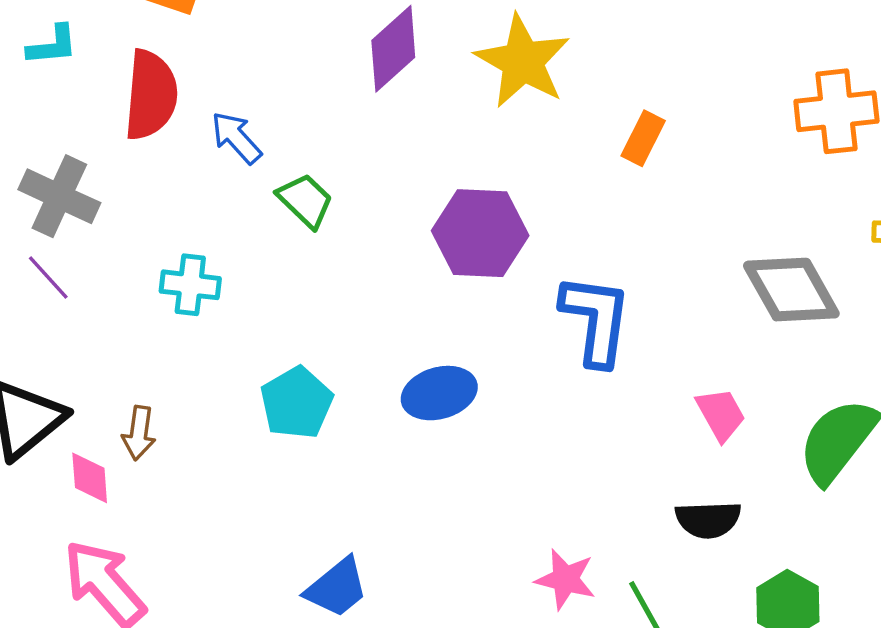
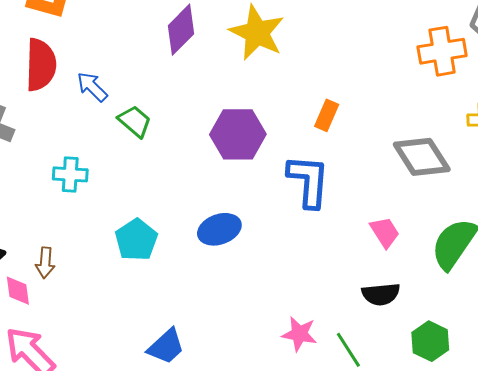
orange rectangle: (643, 138) -> (327, 115), moved

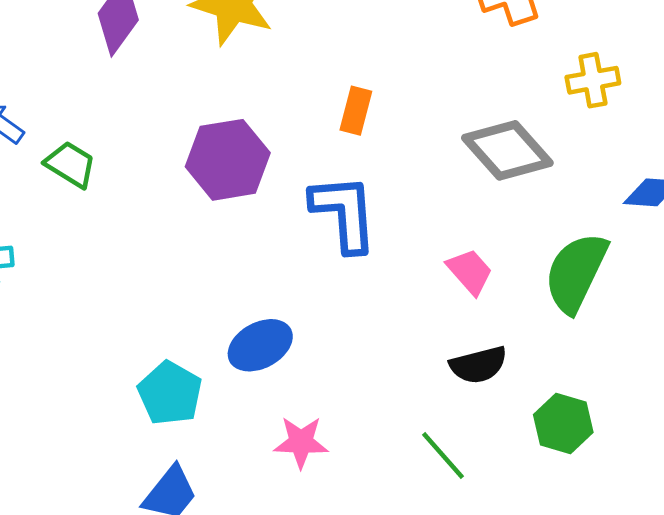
blue ellipse: (219, 229) -> (260, 345), moved
cyan pentagon: (136, 240) -> (170, 393), moved
pink star: (299, 334) -> (301, 442), moved

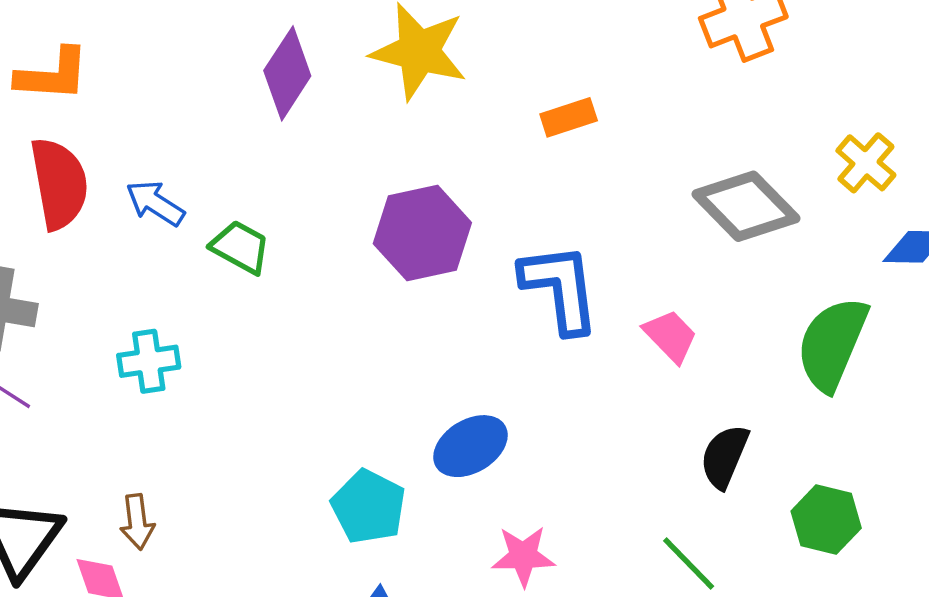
yellow cross: (593, 80) -> (866, 163), moved, turned -36
orange rectangle: (356, 111) -> (569, 117), moved, turned 60
pink trapezoid: (470, 272) -> (670, 336), moved
black semicircle: (478, 365) -> (725, 456), turned 130

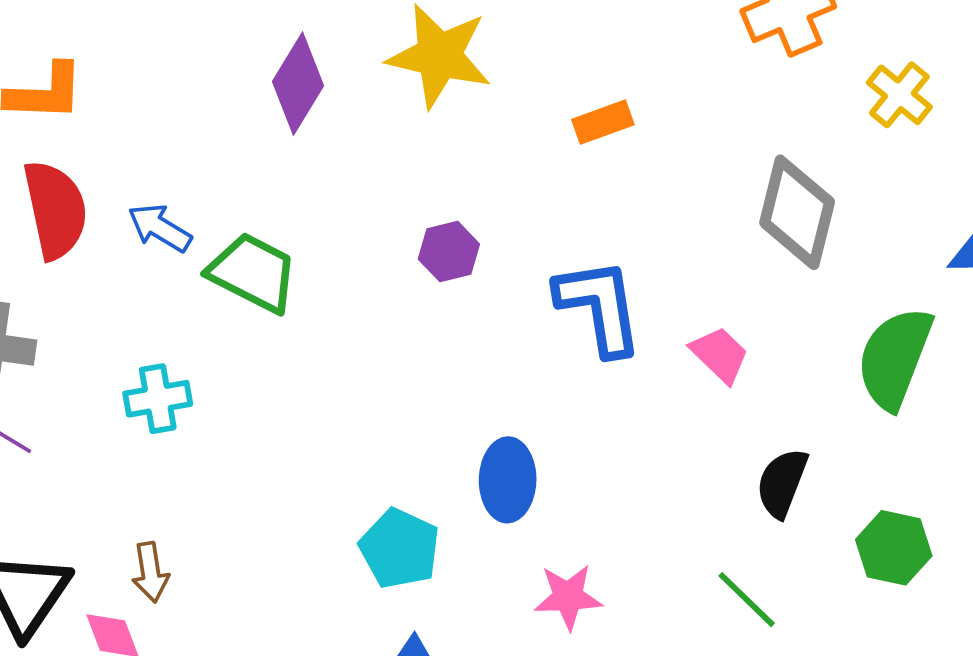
yellow cross: (866, 163) -> (899, 95), moved
gray diamond: (746, 206) -> (797, 212), turned 60
purple hexagon: (422, 233) -> (449, 252), size x0.6
green trapezoid: (240, 247) -> (253, 273), size x1.4
blue ellipse: (470, 446) -> (508, 480), turned -56

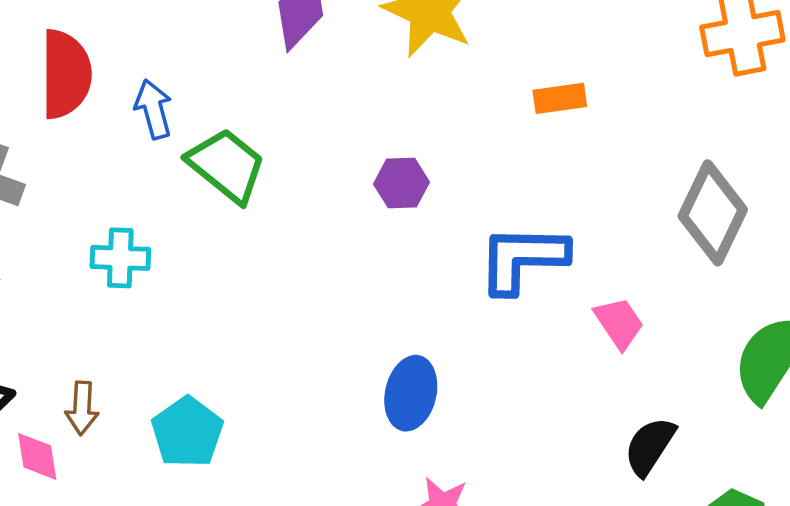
blue arrow: (160, 228) -> (153, 109), turned 32
blue L-shape: (599, 307) -> (523, 259), turned -92
cyan pentagon: (400, 549) -> (187, 432), moved

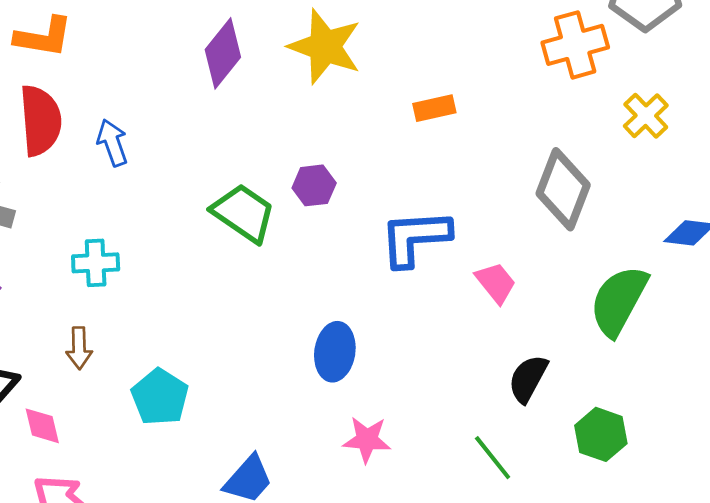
green trapezoid: (227, 165) -> (244, 213), moved
brown arrow: (82, 408) -> (79, 348), moved

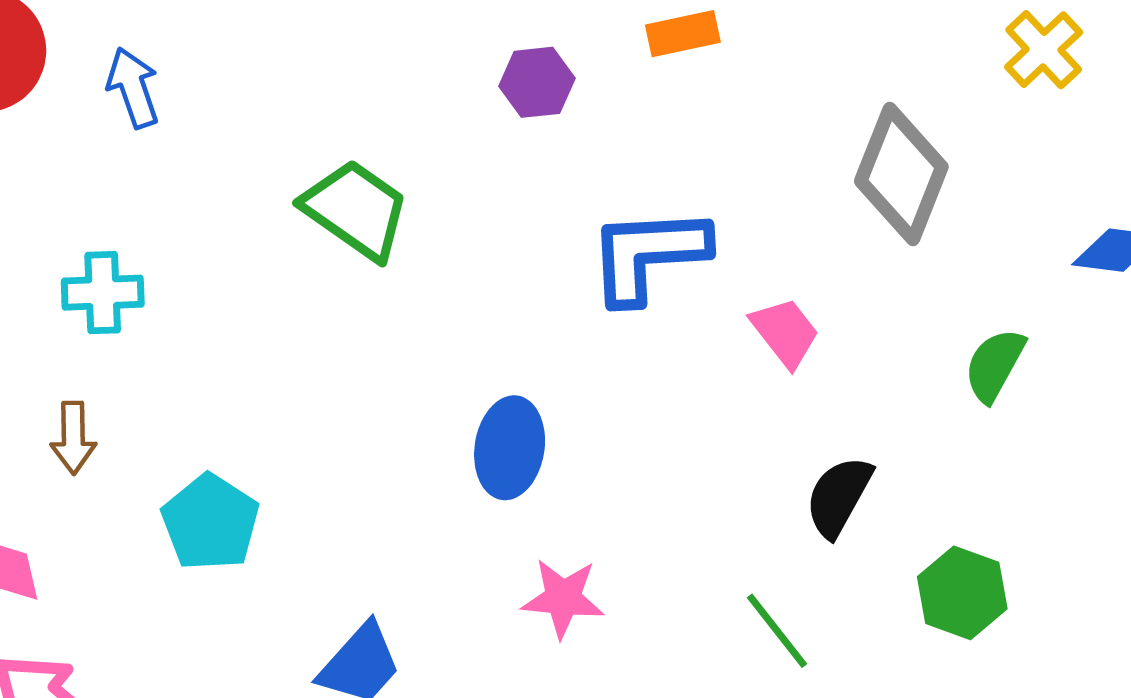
purple hexagon: (314, 185) -> (537, 82), moved
green semicircle: (619, 301) -> (995, 365), size x0.6

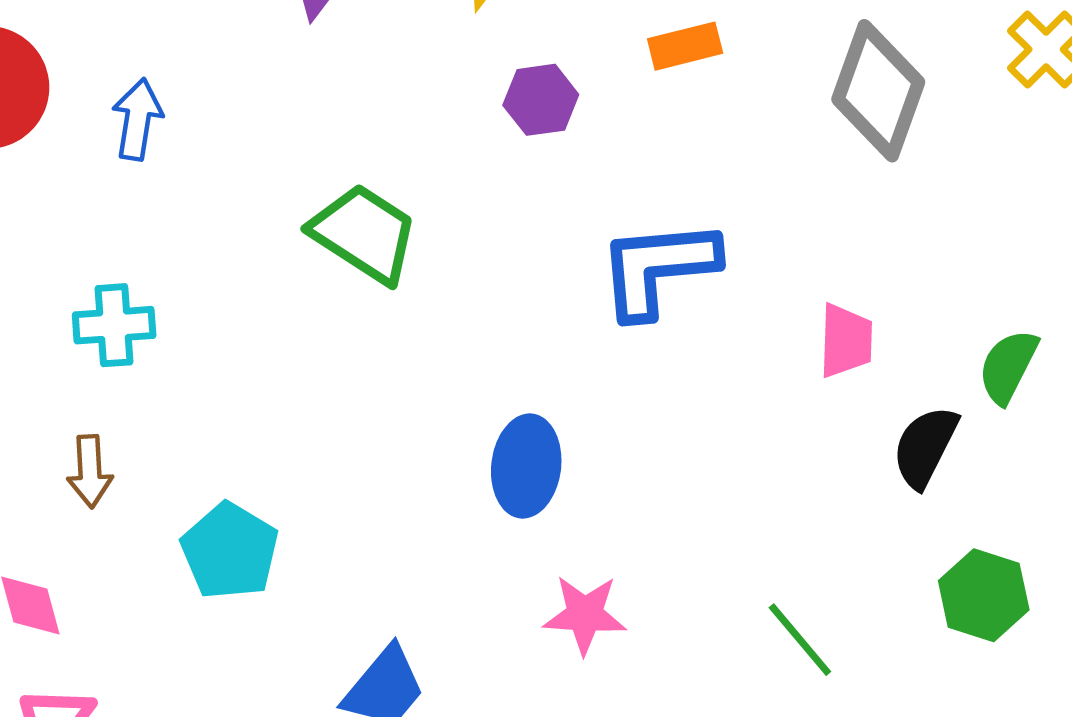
blue arrow: (133, 88) -> (137, 119), turned 30
gray diamond: (901, 174) -> (878, 91), moved
pink trapezoid: (785, 332) -> (846, 341), moved, turned 42
black semicircle: (839, 497) -> (925, 447), moved

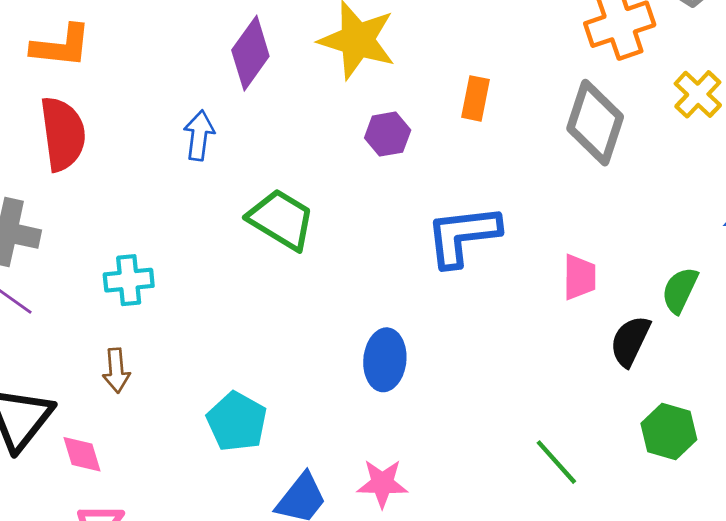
orange rectangle: (685, 46) -> (475, 98), turned -63
blue arrow: (137, 119) -> (199, 135), moved
cyan pentagon: (230, 551) -> (237, 422), moved
pink star: (585, 615) -> (382, 483), moved

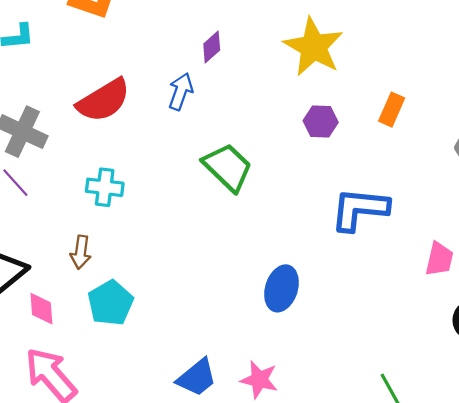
purple diamond: (250, 53) -> (212, 47), moved, size x0.6
red semicircle: (63, 134) -> (104, 100), moved, turned 54
cyan pentagon: (237, 422) -> (110, 303), moved

